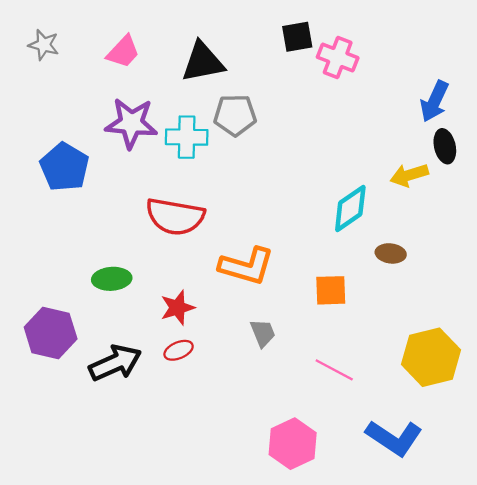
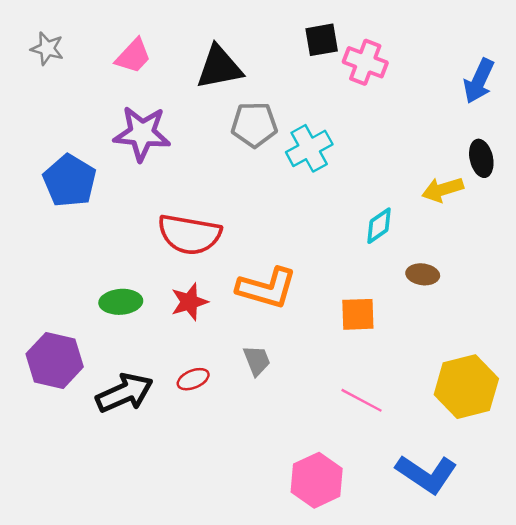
blue arrow: (434, 101) -> (479, 81), moved
cyan cross: (187, 137) -> (309, 148), moved, turned -30
cyan diamond: (350, 208) -> (379, 226), size x0.7
red star: (177, 308) -> (189, 302), moved
gray trapezoid: (263, 333) -> (257, 360), moved

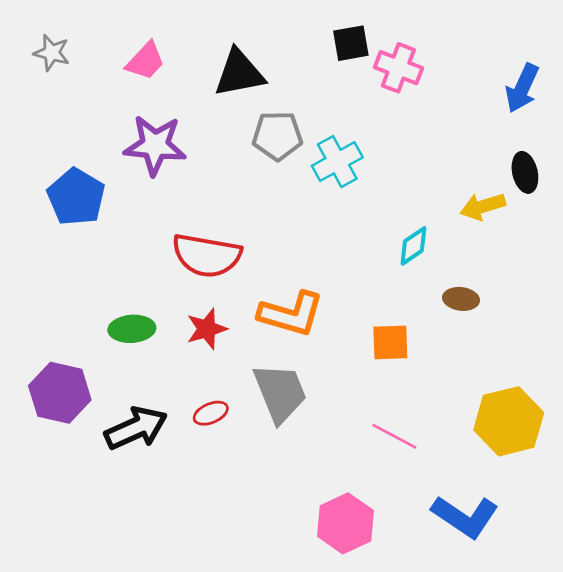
gray trapezoid: (257, 360) -> (280, 393), size x1.8

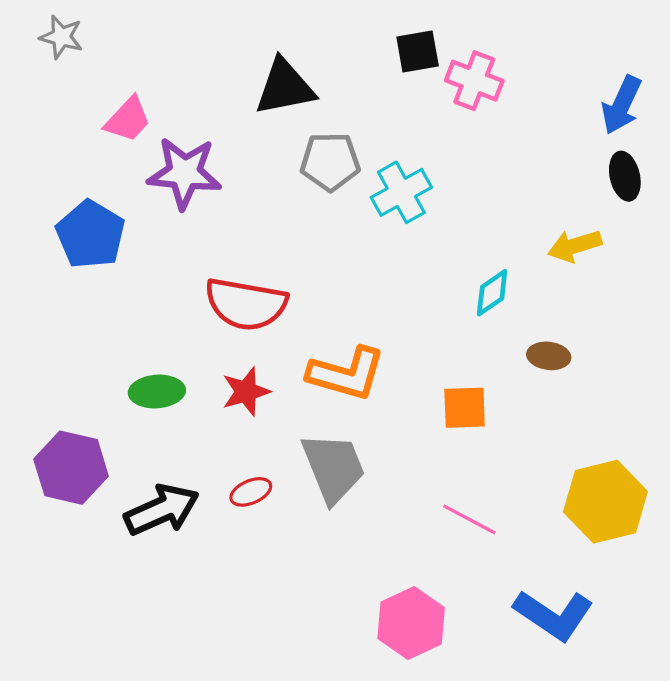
gray star: (52, 53) -> (61, 37), moved
pink trapezoid: (145, 61) -> (128, 119), moved
black ellipse: (525, 172) -> (625, 176), moved

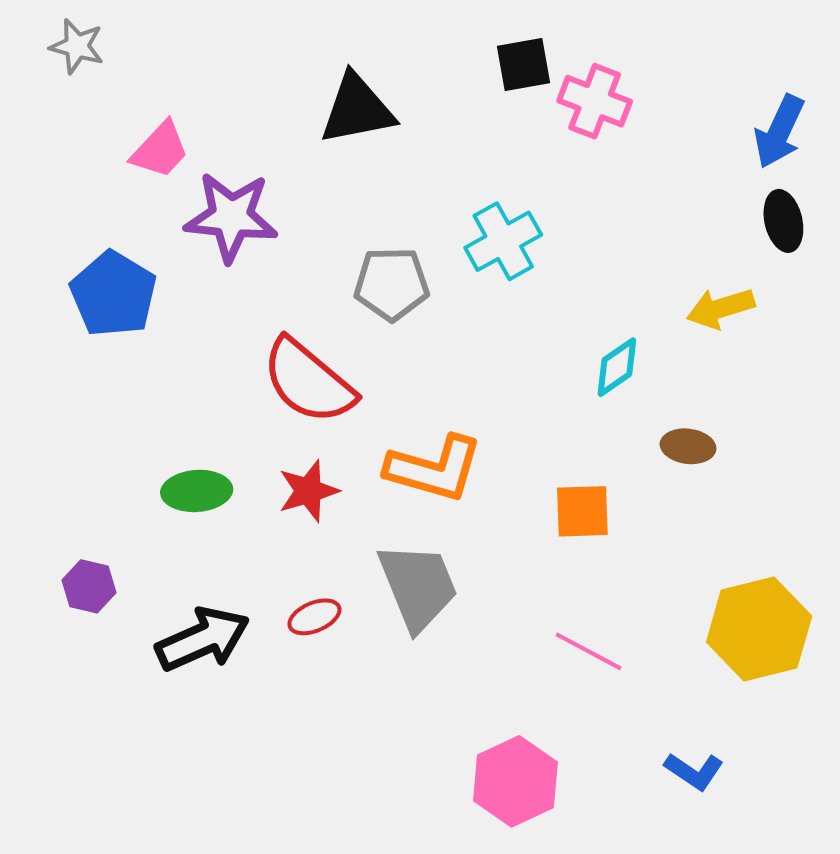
gray pentagon: (330, 162) -> (392, 284), moved
red semicircle: (246, 304) -> (308, 381), turned 30
purple hexagon: (71, 468) -> (89, 586), size x0.6
blue L-shape: (554, 615) -> (694, 771), size x0.6

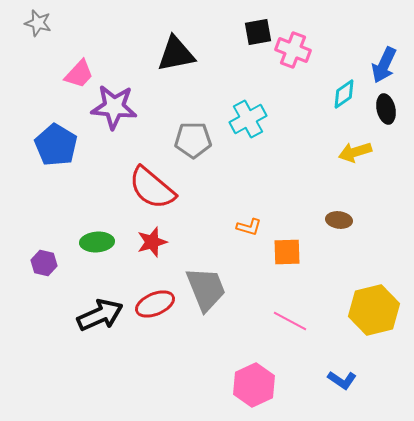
cyan diamond: (617, 367) -> (344, 94), moved
orange L-shape: (434, 469) -> (249, 227), moved, size x0.5
purple hexagon: (89, 586) -> (44, 263), moved
red ellipse: (314, 617) -> (155, 304), size x1.5

